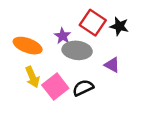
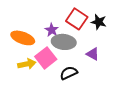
yellow arrow: (32, 77) -> (27, 64), turned -78
pink square: (55, 87) -> (46, 58), moved

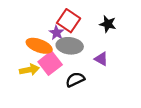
red square: (77, 19) -> (69, 21), moved
orange ellipse: (23, 38) -> (39, 46), moved

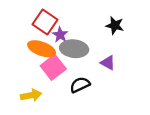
red square: (69, 21) -> (45, 22), moved
yellow arrow: (29, 70) -> (31, 95), moved

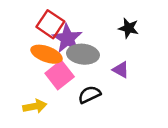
purple star: (60, 35) -> (67, 39), size x1.6

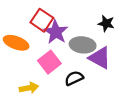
orange ellipse: (47, 54) -> (16, 43), moved
gray ellipse: (83, 54) -> (83, 45), moved
purple triangle: (121, 70) -> (100, 58), size x1.6

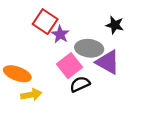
purple star: (56, 32) -> (60, 34), size x0.7
orange ellipse: (16, 43) -> (17, 74), moved
pink square: (49, 62) -> (69, 66), moved

